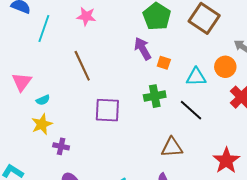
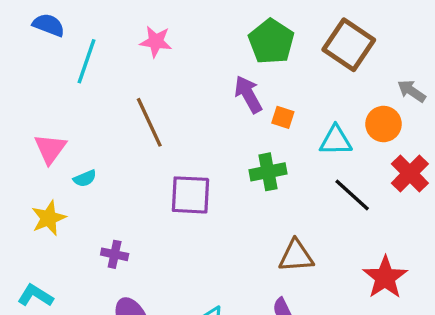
black line: (191, 110) -> (352, 195), moved
yellow star: (42, 124) -> (49, 218), moved

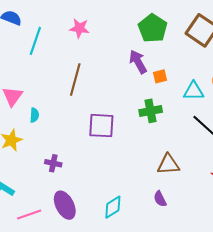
orange square: (283, 117) -> (160, 76), turned -32
brown line: (149, 122) -> (75, 80), turned 40
cyan semicircle: (85, 178) -> (34, 115), turned -64

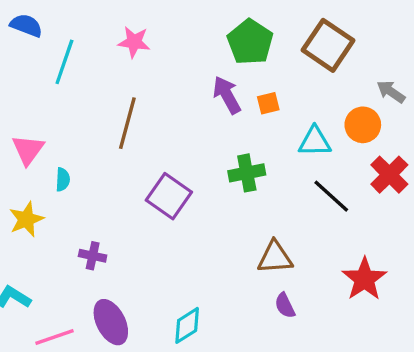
orange square: (160, 76) -> (268, 103), moved
purple square: (101, 126) -> (169, 196), turned 32
purple semicircle: (160, 199) -> (285, 306), moved

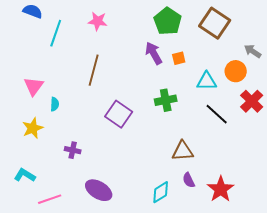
red star: (364, 279) -> (221, 189), moved
purple ellipse: (111, 322) -> (99, 190), moved, turned -32
cyan diamond: (187, 325) -> (161, 192), moved

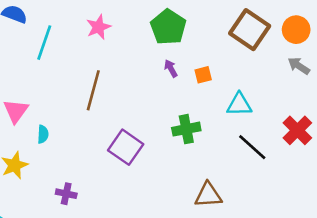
pink star: (98, 21) -> (98, 27), turned -30
green pentagon: (168, 21) -> (168, 27), moved
purple arrow: (154, 53) -> (171, 68), size x0.6
orange circle: (236, 71) -> (296, 30), moved

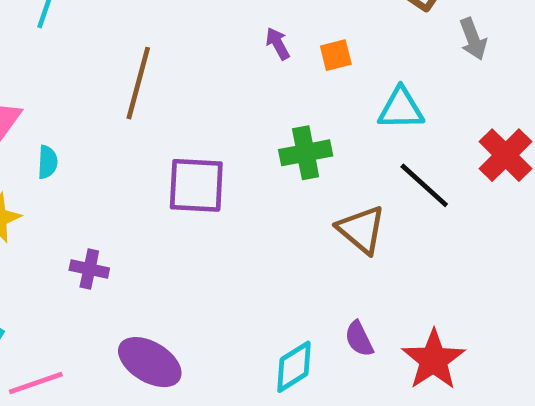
gray arrow: (299, 66) -> (473, 39), moved, turned -145
purple square: (126, 147) -> (196, 185), turned -32
brown triangle: (208, 195) -> (361, 230), moved, turned 44

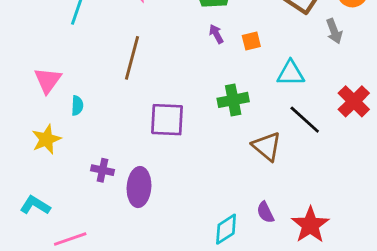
purple ellipse: (150, 362) -> (139, 187), moved, turned 63

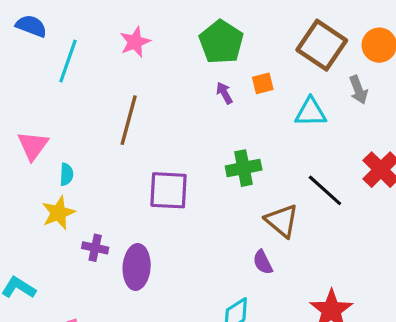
orange square: (251, 41) -> (263, 83), moved
cyan triangle: (291, 73) -> (311, 112), moved
yellow star: (46, 139) -> (58, 213), moved
purple semicircle: (265, 212) -> (263, 262), moved

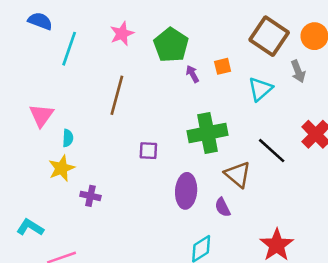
green pentagon: (221, 42) -> (171, 45), moved
cyan triangle: (311, 112) -> (260, 89), turned -40
green cross: (244, 168) -> (207, 133), size x1.4
purple square: (169, 190) -> (148, 151), size x0.6
purple ellipse: (137, 267) -> (186, 191), moved

